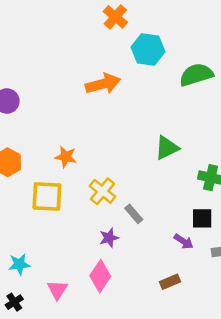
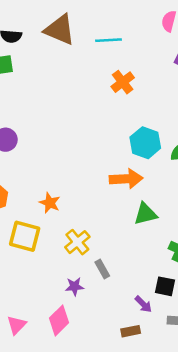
cyan hexagon: (148, 49) -> (145, 143), moved
orange arrow: (103, 84) -> (126, 179), moved
brown rectangle: (170, 282) -> (131, 331), moved

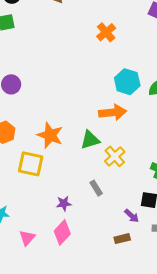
orange star: (50, 203) -> (50, 135), size x1.5
green triangle: (146, 214) -> (90, 140), moved
yellow cross: (77, 242) -> (115, 156), moved
purple star: (74, 286) -> (64, 203), moved

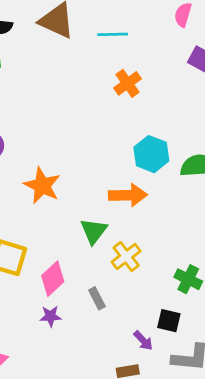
orange star: (50, 135) -> (42, 186), moved
green triangle: (90, 140) -> (94, 231), turned -40
pink diamond: (62, 232) -> (53, 279), moved

